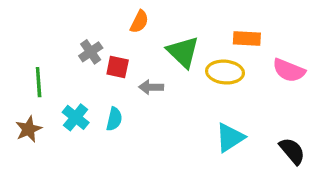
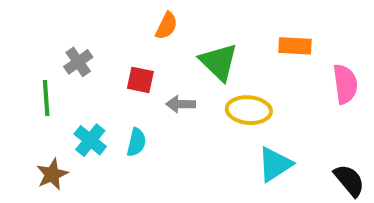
gray cross: (91, 52) -> (78, 62), moved
pink semicircle: (289, 70) -> (345, 84), turned -120
yellow ellipse: (225, 72) -> (249, 110), moved
brown star: (29, 129) -> (52, 174), moved

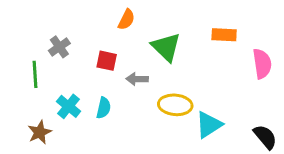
yellow ellipse: (249, 110) -> (175, 105), moved

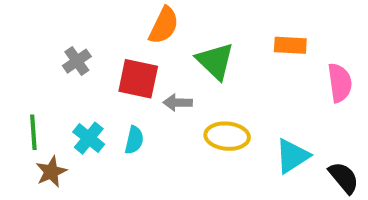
orange semicircle: (126, 19) -> (164, 25), size x1.4
red square: (107, 61) -> (138, 79), size x1.5
green line: (35, 74) -> (33, 132), moved
cyan triangle: (209, 125) -> (292, 156), moved

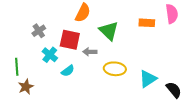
pink semicircle: (340, 83) -> (172, 14), moved
cyan cross: (89, 138) -> (50, 55), moved
cyan semicircle: (134, 140) -> (68, 71), turned 40

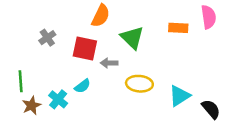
cyan cross: (50, 55) -> (58, 99), moved

